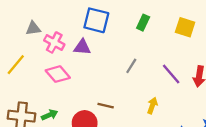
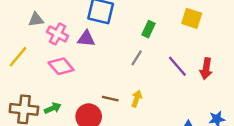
green rectangle: (143, 23) -> (149, 29), moved
yellow arrow: (152, 106) -> (137, 99), moved

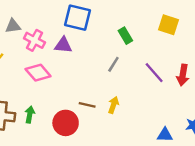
green rectangle: (149, 29) -> (125, 36), turned -56
green arrow: (53, 108) -> (30, 115), turned -56

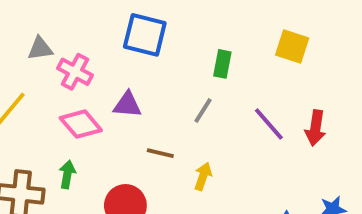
green rectangle: (125, 36) -> (222, 64), turned 42
purple triangle: (63, 45) -> (127, 105), moved
brown line: (87, 105) -> (160, 153), moved
green arrow: (30, 115) -> (67, 174), moved

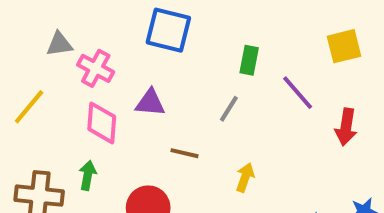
yellow square: (292, 47) -> (344, 46), moved, turned -32
pink diamond: (81, 124) -> (102, 123), turned 45
purple line: (269, 124) -> (298, 93), moved
yellow arrow: (203, 176) -> (245, 177), moved

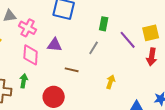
yellow square: (344, 46) -> (151, 33), moved
yellow arrow: (245, 177) -> (111, 82), moved

